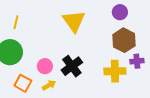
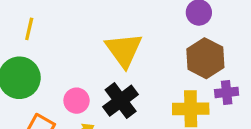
yellow triangle: (74, 21) -> (124, 50), moved

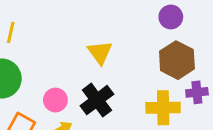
yellow triangle: (124, 50) -> (100, 52), size x0.7

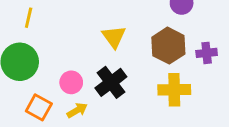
brown hexagon: (177, 60) -> (168, 46), moved
purple cross: (197, 92) -> (207, 53), moved

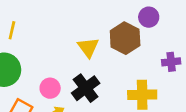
brown hexagon: (168, 46) -> (125, 38), moved

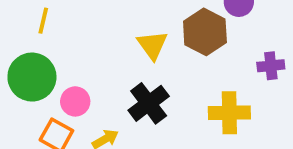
pink circle: (50, 88) -> (75, 101), moved

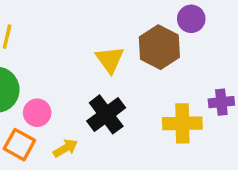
purple cross: (271, 66) -> (221, 102), moved

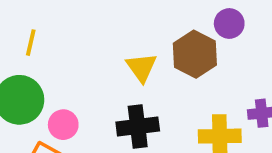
black cross: (106, 114) -> (138, 127), turned 30

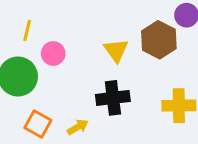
pink circle: (63, 125) -> (53, 54), moved

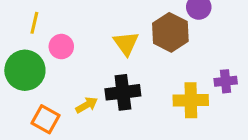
yellow arrow: (78, 127) -> (87, 105), moved

